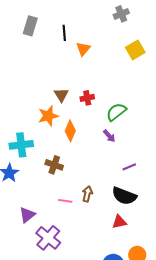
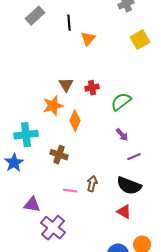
gray rectangle: (30, 26) -> (35, 16), turned 30
purple arrow: (109, 136) -> (122, 135), moved
purple triangle: (27, 215) -> (32, 205), turned 48
red triangle: (119, 222) -> (124, 212), turned 42

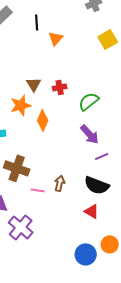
purple arrow: (122, 135) -> (90, 134), size x1.5
brown cross: (59, 155) -> (17, 168), moved, size x1.4

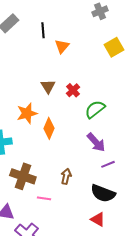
brown triangle: (34, 84) -> (48, 86), moved
red cross: (60, 87) -> (73, 90), moved, turned -32
brown arrow: (60, 183) -> (66, 176), moved

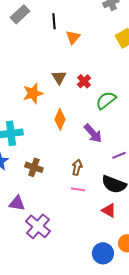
orange star: (27, 113) -> (33, 93), moved
purple arrow: (96, 142) -> (93, 133), moved
brown cross: (23, 176) -> (34, 167), size x0.7
pink line: (44, 198) -> (78, 189), moved

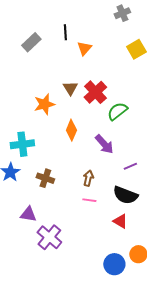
gray rectangle: (20, 14) -> (31, 42), moved
red cross: (84, 81) -> (95, 92), size x1.6

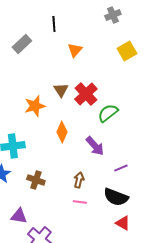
black line: (65, 32) -> (54, 24), moved
red triangle: (120, 221) -> (123, 223), moved

